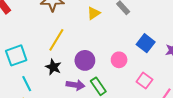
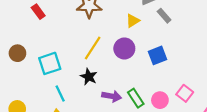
blue square: (146, 43) -> (158, 55), moved, turned 30
purple circle: (85, 60) -> (124, 48), moved
pink circle: (119, 60) -> (160, 100), moved

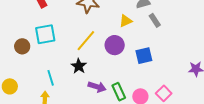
brown circle: (17, 53) -> (22, 46), moved
cyan square: (50, 63) -> (45, 34), moved

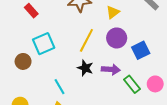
yellow triangle: (126, 21) -> (113, 12), moved
blue square: (144, 56) -> (141, 50), moved
purple arrow: (97, 87) -> (111, 69), moved

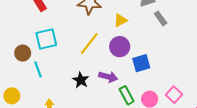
black star: (85, 68) -> (81, 80), moved
cyan line: (60, 87) -> (38, 69), moved

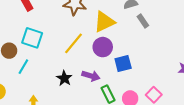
yellow triangle: (121, 20) -> (104, 22), size x1.6
cyan square: (46, 39) -> (32, 38), turned 30
cyan line: (38, 69) -> (23, 67), turned 49

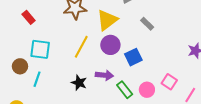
gray rectangle: (143, 21) -> (147, 24), moved

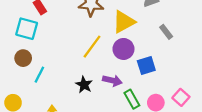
cyan square: (40, 49) -> (27, 29), moved

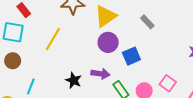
yellow line: (92, 47) -> (53, 39), moved
cyan line: (39, 75) -> (31, 86), moved

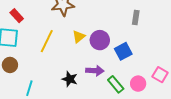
yellow triangle: (106, 16) -> (79, 37), moved, size x0.6
gray rectangle: (147, 22) -> (136, 17), turned 56

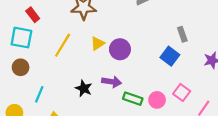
gray rectangle: (136, 17) -> (182, 34), moved, turned -32
blue square: (123, 51) -> (170, 56), moved, turned -30
green rectangle: (116, 84) -> (133, 99), turned -36

